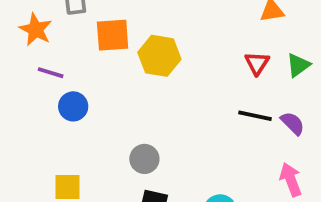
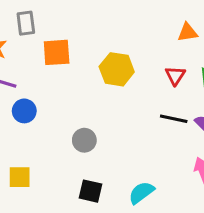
yellow hexagon: (159, 56) -> (117, 69), moved
gray circle: (144, 159) -> (84, 140), moved

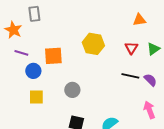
orange square: (57, 52) -> (53, 56), moved
yellow square: (20, 177) -> (36, 97), moved

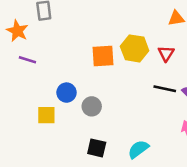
yellow hexagon: (93, 44) -> (135, 48), moved
orange square: (53, 56) -> (103, 56), moved
blue circle: (33, 71) -> (66, 93), moved

